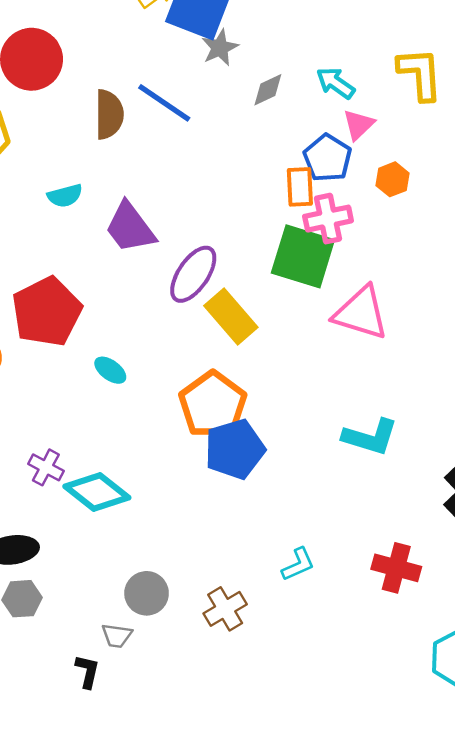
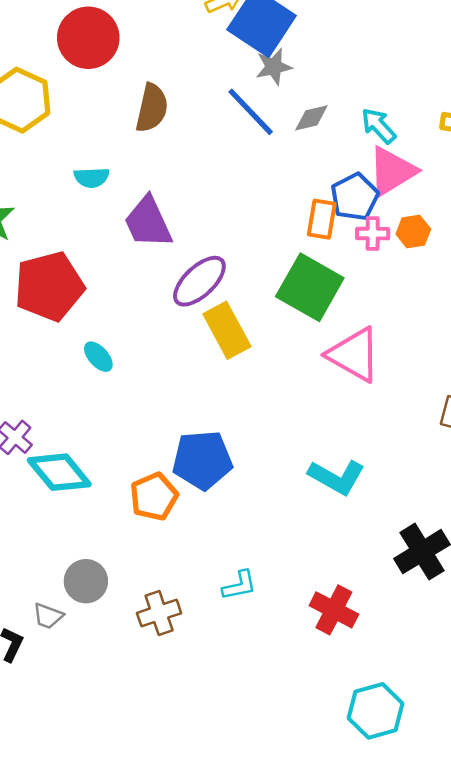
blue line: (164, 103) -> (251, 112), moved
pink triangle: (358, 125) -> (392, 171), size x1.6
pink cross: (328, 219) -> (373, 234), moved, size x0.7
orange pentagon: (213, 405) -> (154, 497), moved, size x0.7

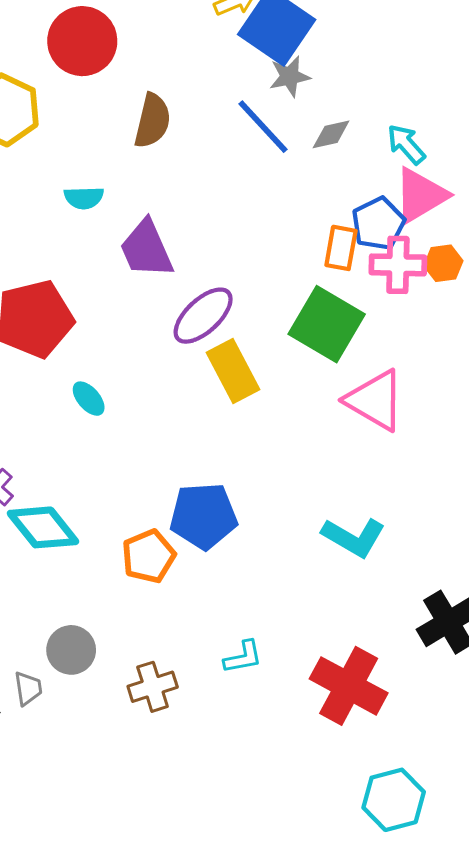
pink cross: (373, 234) -> (398, 265), size x1.5
red cross: (334, 610) -> (349, 686), size x1.4
gray trapezoid: (48, 616) -> (28, 688), turned -120

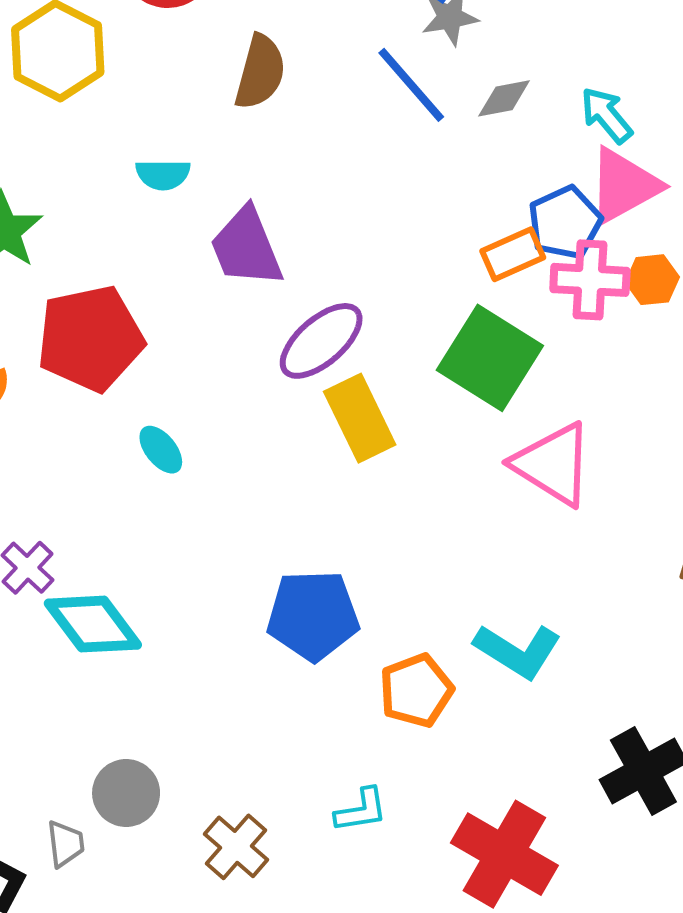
orange rectangle: (341, 248) -> (513, 254), turned 54
orange pentagon: (149, 556) -> (416, 690), moved
brown cross: (153, 687) -> (236, 847), turned -33

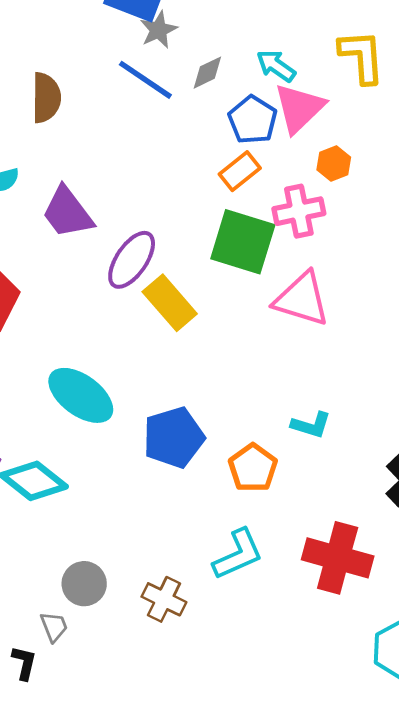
blue pentagon: (565, 223) -> (253, 120), moved
pink cross: (590, 280) -> (299, 211), moved
cyan ellipse: (161, 450) -> (81, 395), moved, size x2.0
cyan L-shape: (518, 651) -> (311, 425), size x0.7
cyan L-shape: (361, 810) -> (238, 554), size x1.5

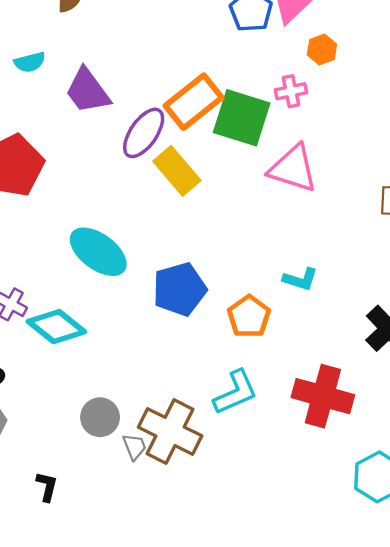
orange rectangle: (240, 171) -> (194, 102), moved, size x1.6
pink cross: (299, 211) -> (291, 91), size x0.7
brown cross: (164, 599) -> (170, 432), size x1.6
gray trapezoid: (54, 627) -> (134, 447), moved

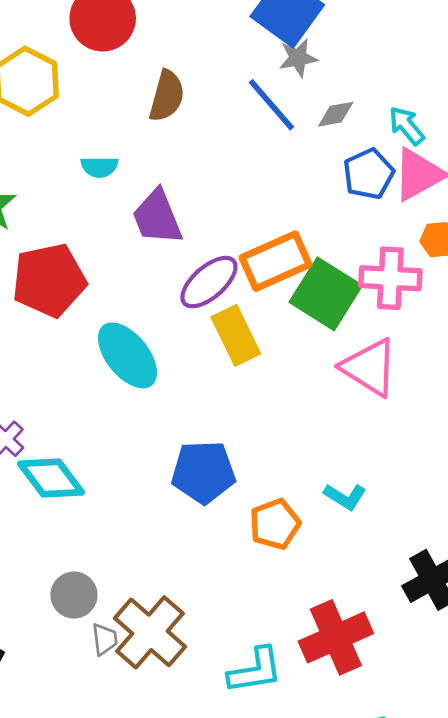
pink cross: (291, 91) -> (390, 278), size x1.6
cyan ellipse: (98, 252) -> (127, 355), moved
cyan L-shape: (235, 392) -> (255, 670), moved
red cross: (323, 396) -> (336, 637), turned 36

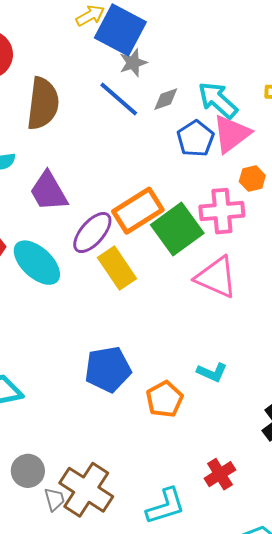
brown semicircle: (167, 96) -> (43, 103), size x1.4
cyan arrow: (407, 126) -> (218, 100), size x1.4
green square: (326, 294) -> (177, 229), turned 30
cyan ellipse: (127, 355) -> (37, 263), moved
red cross: (336, 637) -> (220, 474), size x0.6

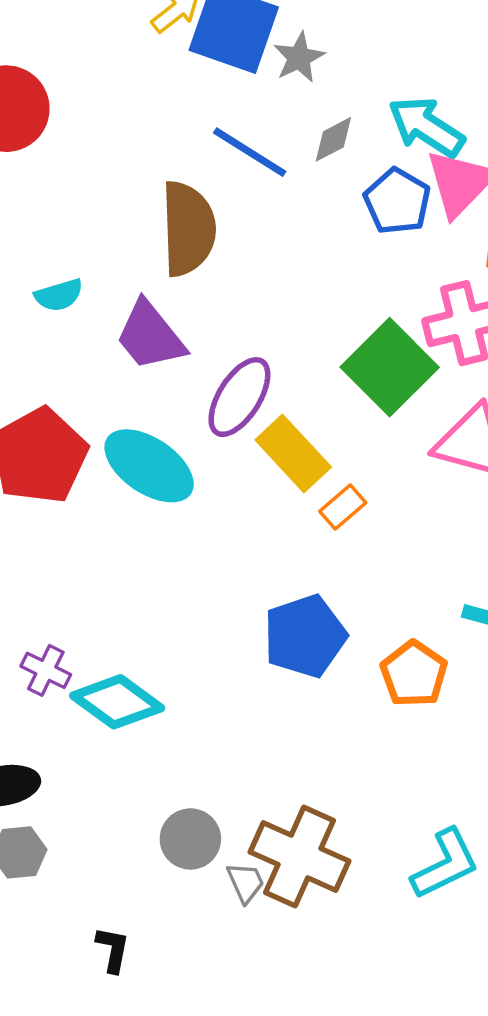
gray star: (133, 63) -> (299, 58), moved
brown semicircle: (43, 103) -> (188, 229), moved
orange rectangle: (138, 211) -> (343, 507), moved, size x0.5

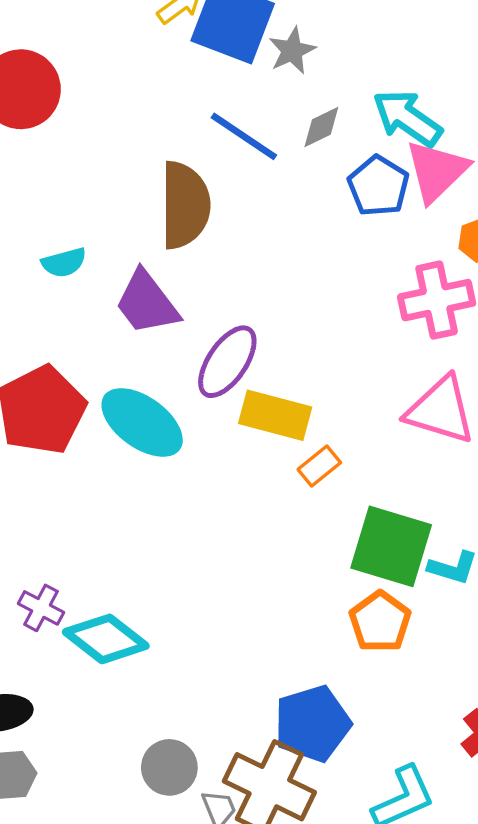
green square: (390, 367) -> (391, 546), moved, turned -30
yellow rectangle: (293, 454) -> (275, 415), turned -34
blue pentagon: (305, 636) -> (312, 724), moved

